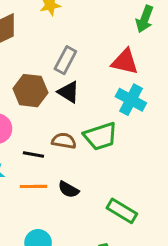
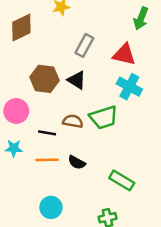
gray rectangle: (65, 60) -> (84, 45), moved

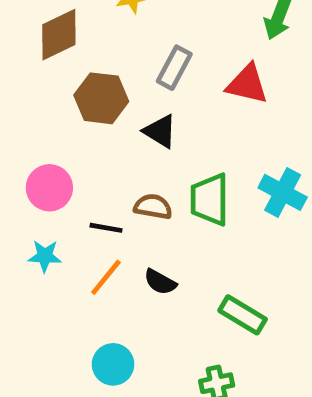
brown hexagon: (45, 79) -> (101, 98), moved
cyan cross: (129, 87) -> (283, 192), moved
green trapezoid: (104, 117) -> (210, 200), turned 108
orange line: (47, 160) -> (106, 277), turned -50

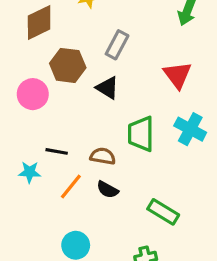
red triangle: (247, 84) -> (178, 75), moved, turned 40
pink circle: (49, 188) -> (33, 94), moved
brown semicircle: (153, 207) -> (103, 156), moved
black line: (106, 228) -> (57, 151), moved

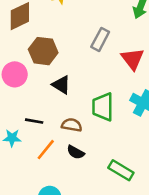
gray rectangle: (117, 45) -> (100, 39), moved
black triangle: (108, 88) -> (61, 85), moved

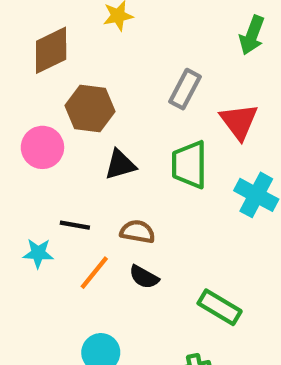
black triangle: (61, 85) -> (120, 165), turned -48
green trapezoid: (103, 107) -> (189, 165), moved

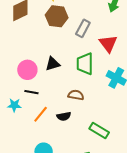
brown hexagon: (90, 109) -> (57, 16), moved
pink circle: (42, 147) -> (27, 70), moved
brown semicircle: (137, 232) -> (76, 95), moved
black semicircle: (144, 277) -> (64, 116), turned -40

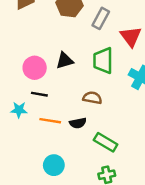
orange line: (41, 114) -> (50, 121), turned 60
green rectangle: (99, 130) -> (106, 142), moved

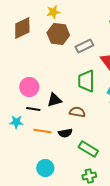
gray rectangle: (101, 18) -> (84, 46), turned 36
black triangle: (65, 61) -> (54, 100), moved

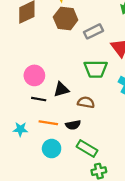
green trapezoid: (86, 81) -> (96, 69), turned -90
cyan star: (16, 122) -> (20, 129), moved
green rectangle: (88, 149) -> (87, 149), moved
cyan circle: (45, 168) -> (52, 149), moved

